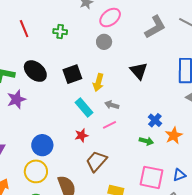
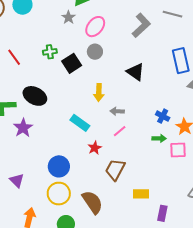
black square: (72, 74) -> (72, 63), moved
cyan rectangle: (84, 107) -> (80, 123), moved
pink square: (152, 177) -> (178, 150), moved, size x0.7

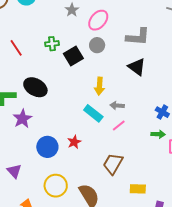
gray L-shape: (141, 25) -> (138, 37), moved, turned 45
cyan rectangle: (80, 123) -> (93, 113), moved
red star: (95, 148) -> (74, 142), moved
blue circle: (59, 166) -> (47, 147), moved

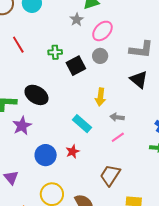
red line: (16, 48) -> (18, 45), moved
cyan rectangle: (93, 113) -> (82, 124), moved

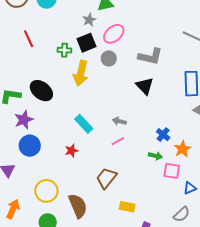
black square: (76, 66) -> (87, 43), moved
yellow arrow: (100, 97) -> (81, 73), moved, size x1.4
blue circle: (46, 155) -> (30, 146), moved

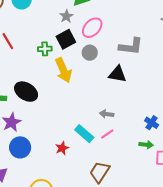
yellow arrow: (81, 73) -> (63, 70), turned -30
black triangle: (145, 86) -> (117, 74), moved, turned -30
cyan rectangle: (84, 124) -> (84, 134), moved

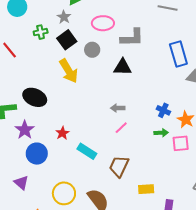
pink ellipse: (92, 28) -> (103, 23), moved, turned 55
green cross: (45, 49) -> (41, 32), moved
cyan rectangle: (84, 134) -> (87, 151), moved
red star: (62, 148) -> (62, 133), moved

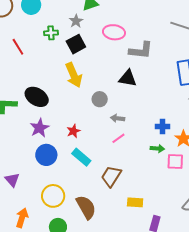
gray circle: (92, 50) -> (100, 99), moved
blue cross: (163, 110) -> (162, 127), turned -32
purple star: (25, 130) -> (39, 128), moved
red star: (62, 133) -> (73, 131), moved
blue circle: (37, 154) -> (46, 155), moved

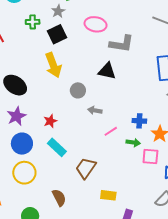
pink line: (118, 138) -> (111, 131), moved
yellow circle: (53, 196) -> (24, 173), moved
brown semicircle: (86, 207) -> (59, 198), size x0.7

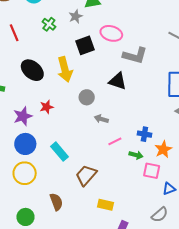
green cross: (33, 22) -> (49, 24), turned 32
black square: (57, 34) -> (85, 45), moved
black ellipse: (15, 85) -> (32, 70), moved
red star: (50, 121) -> (47, 107), moved

